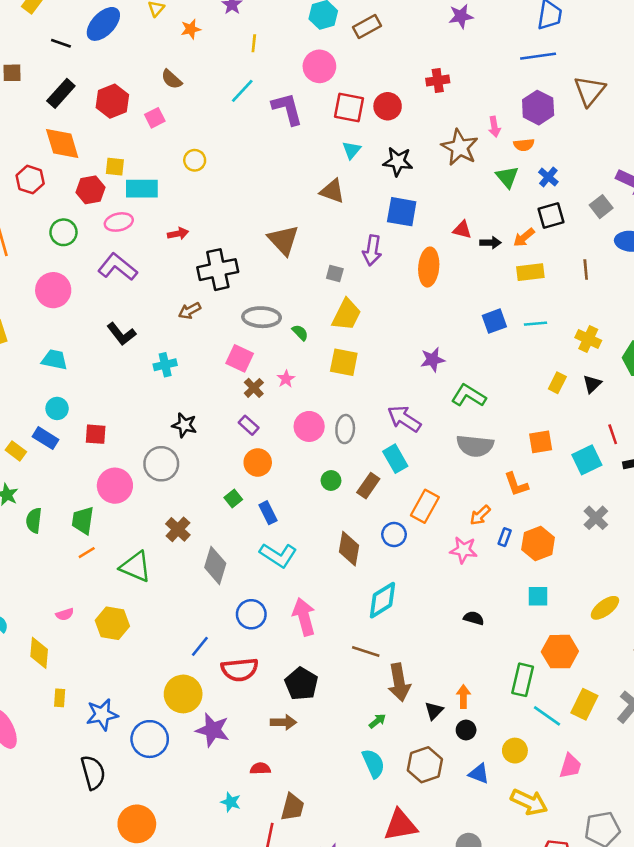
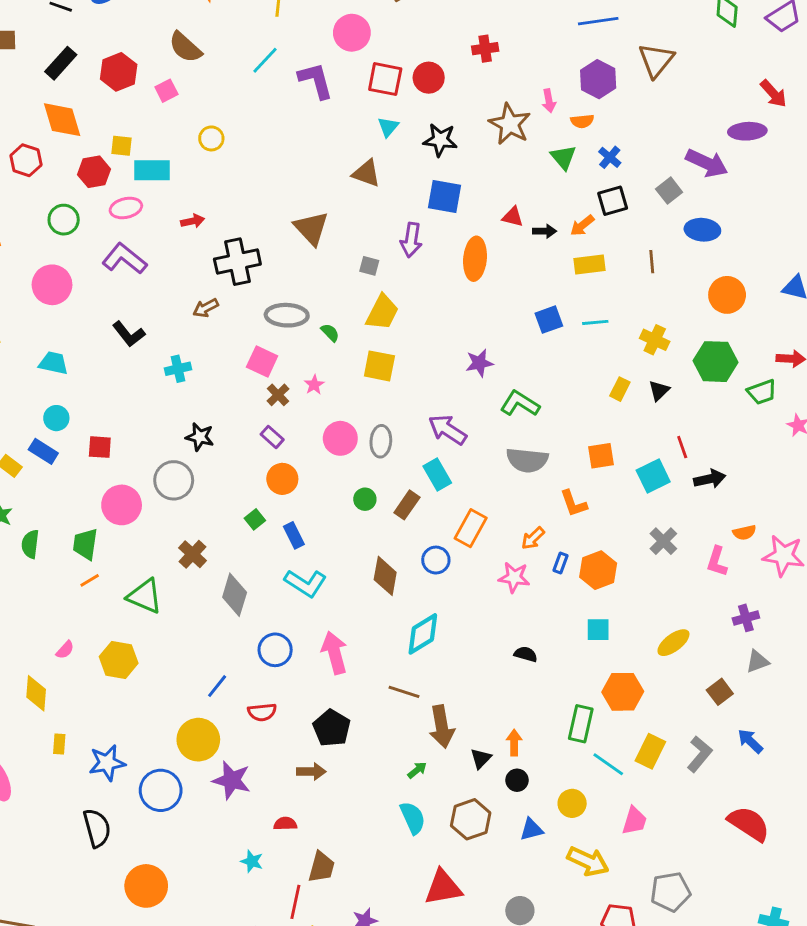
brown semicircle: (172, 79) -> (185, 47), size x1.4
pink semicircle: (65, 614) -> (65, 650), turned -30
red semicircle: (240, 670) -> (262, 712), size x0.7
blue triangle: (479, 774) -> (531, 829), turned -35

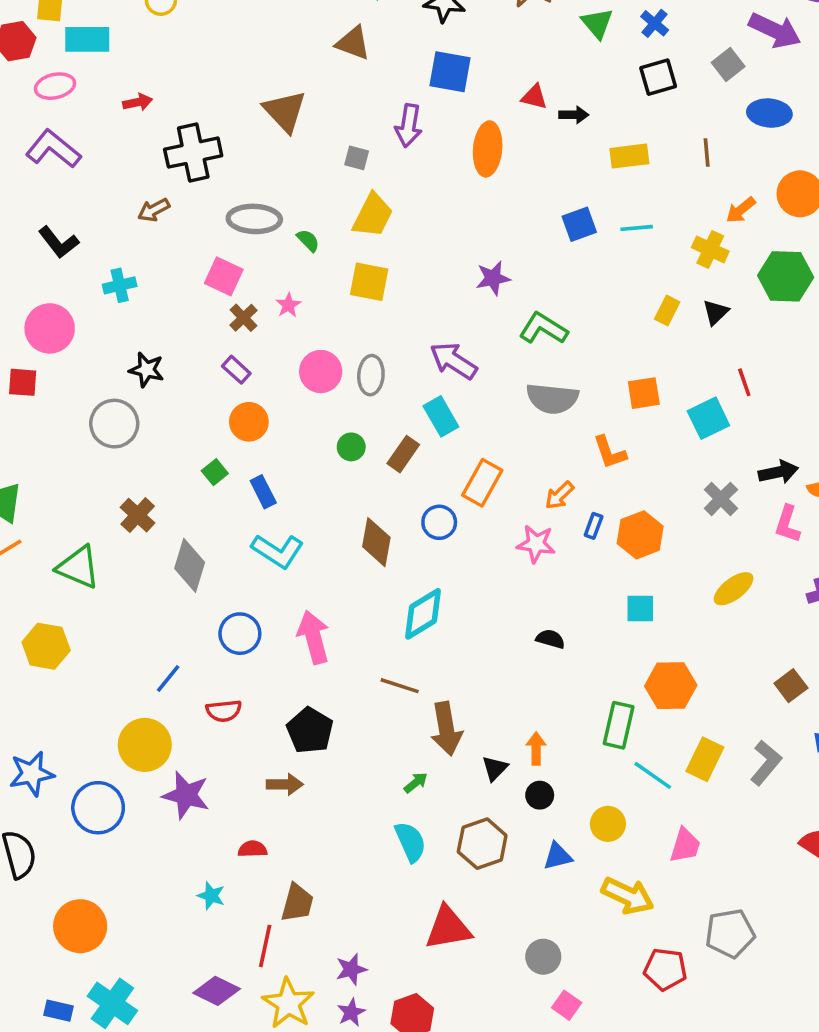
orange arrow: (582, 225) -> (741, 210), moved
black arrow: (710, 479) -> (778, 472), moved
pink circle: (122, 505) -> (50, 328), moved
yellow ellipse: (673, 643) -> (734, 589), moved

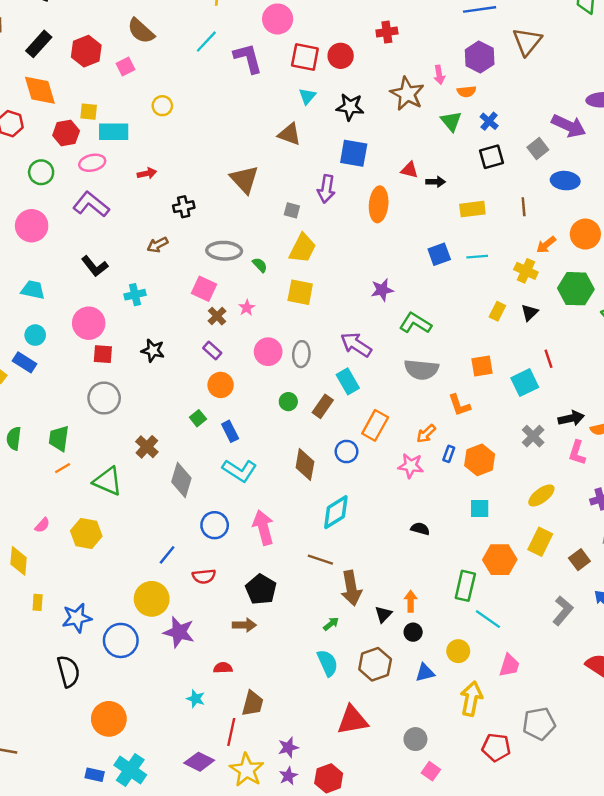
black cross: (193, 153) -> (184, 207), size x0.6
red square: (23, 382) -> (103, 354), moved
gray circle: (114, 424) -> (104, 398), moved
yellow rectangle: (705, 759) -> (540, 542), moved
yellow arrow: (628, 896) -> (471, 699), turned -104

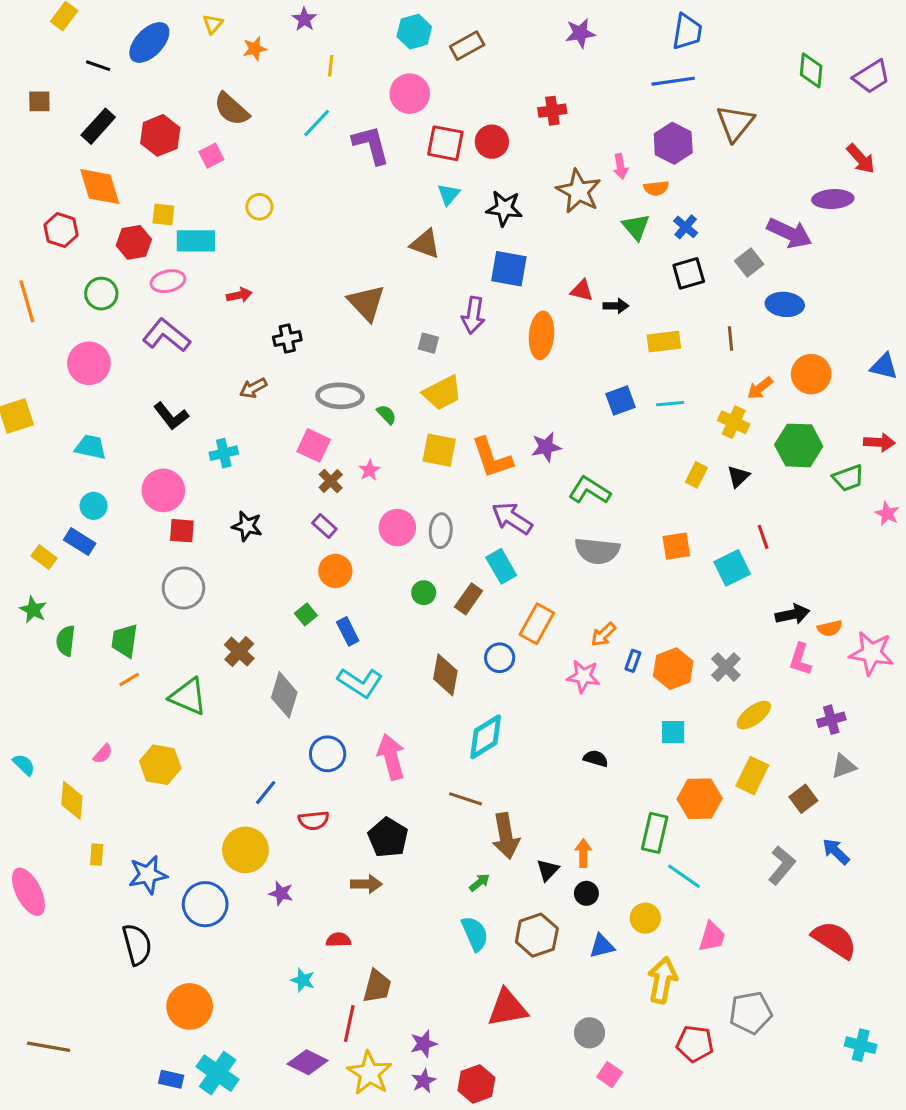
yellow trapezoid: (303, 248) -> (442, 393), turned 36
orange L-shape: (459, 405) -> (492, 458), moved, size x1.4
gray cross: (533, 436) -> (726, 667), moved
purple star: (179, 632) -> (281, 893), size x0.6

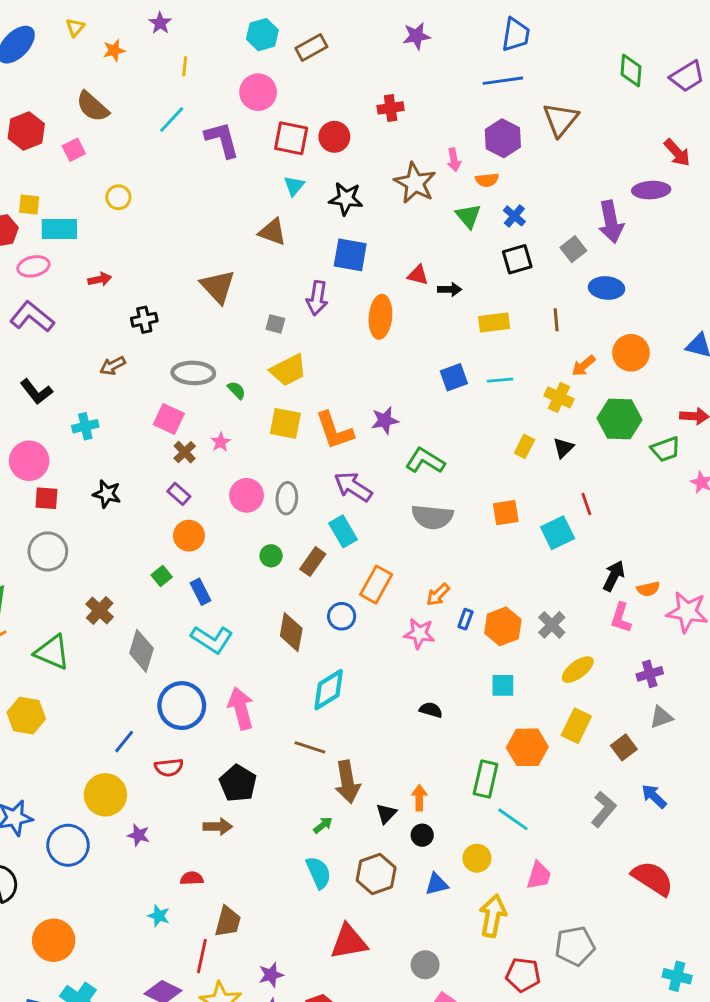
purple arrow: (789, 233) -> (611, 222), turned 54
black arrow: (793, 614) -> (614, 576), turned -52
blue circle: (328, 754) -> (182, 706), size x1.4

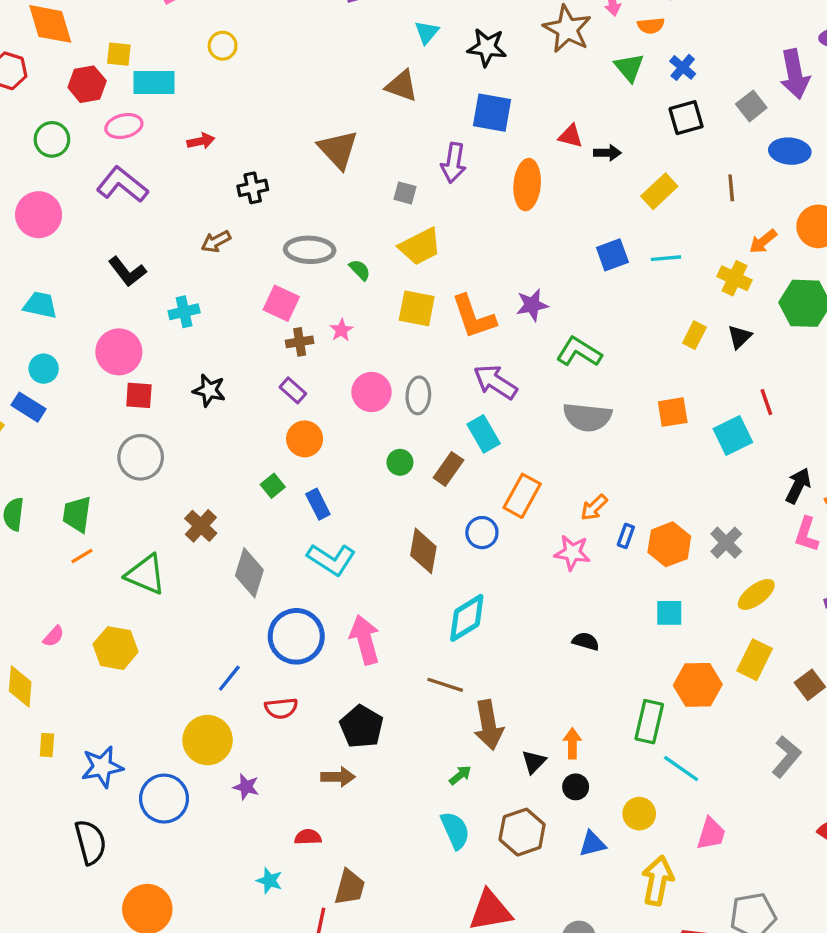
yellow rectangle: (494, 323) -> (659, 191), turned -36
brown cross: (185, 452) -> (300, 342), turned 35

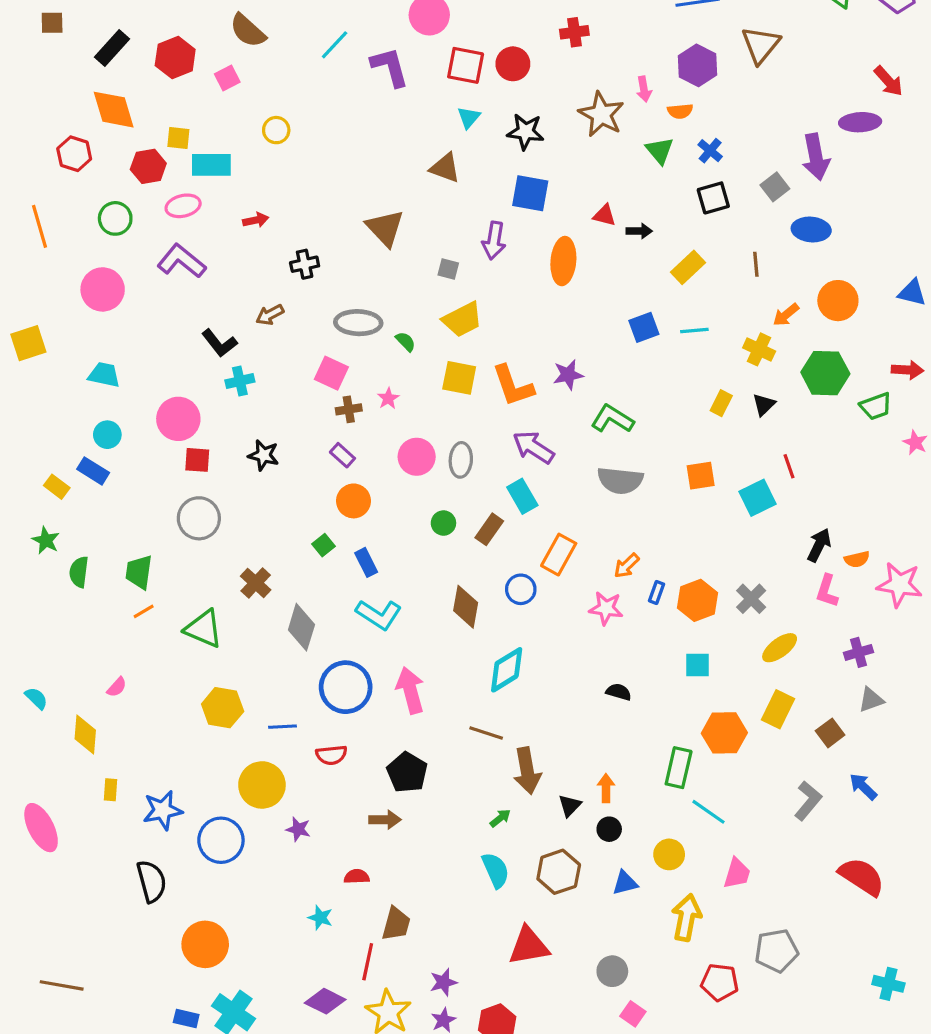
black L-shape: (127, 272) -> (219, 343), moved
yellow hexagon: (116, 648) -> (223, 708), moved
blue line: (229, 678) -> (282, 727), turned 48

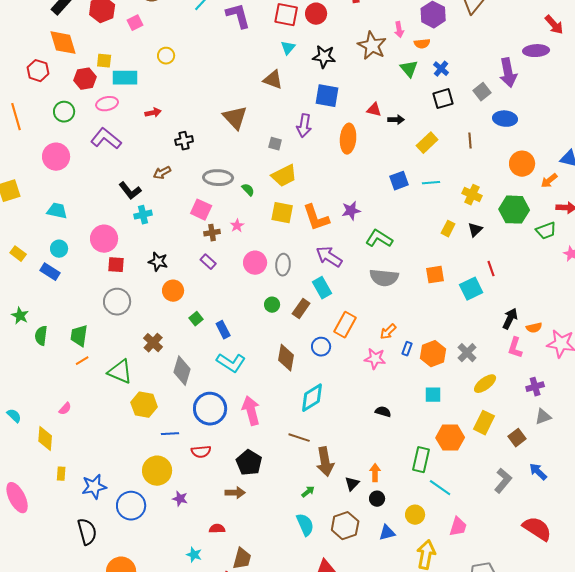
orange arrow: (786, 315) -> (549, 181), moved
yellow rectangle: (57, 487) -> (18, 254), moved
orange circle: (354, 501) -> (173, 291), moved
yellow hexagon: (223, 708) -> (144, 405), moved

